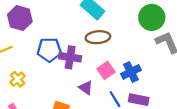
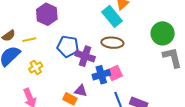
blue cross: (131, 72) -> (101, 75), moved
purple triangle: (86, 88) -> (81, 91), moved, turned -32

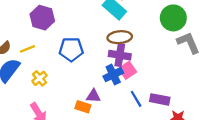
purple cross: (85, 56) -> (120, 55), moved

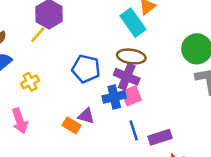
yellow line: (27, 49) -> (38, 35), moved, turned -40
blue pentagon: (71, 49) -> (86, 69), moved
purple rectangle: (160, 99) -> (160, 137), turned -42

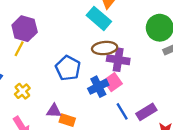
blue pentagon: (86, 69) -> (68, 68), turned 30
purple cross: (127, 77) -> (118, 60), moved
purple triangle: (86, 116) -> (54, 111), moved

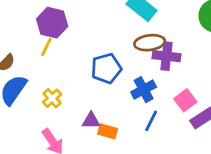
blue pentagon: (68, 68) -> (106, 68), turned 30
pink square: (113, 82) -> (185, 100), moved
blue line: (122, 111) -> (151, 121), moved, turned 60

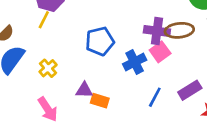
brown ellipse: (150, 43) -> (179, 30), moved
pink square: (185, 100) -> (160, 52), moved
blue line: (151, 121) -> (155, 97), moved

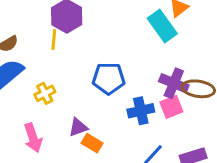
yellow line: (44, 20) -> (54, 39), turned -36
purple triangle: (84, 90) -> (78, 127), turned -36

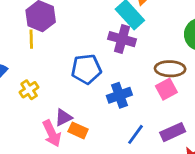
purple cross: (174, 83) -> (122, 39), moved
pink square: (171, 107) -> (166, 89), moved
pink arrow: (33, 138) -> (52, 133), moved

